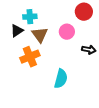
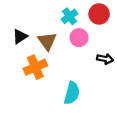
cyan cross: (30, 17) -> (70, 16), moved, turned -32

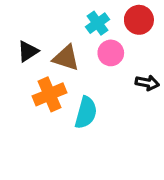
brown triangle: (47, 41) -> (66, 58), turned -36
cyan semicircle: (72, 93) -> (86, 113), moved

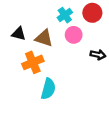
black triangle: (28, 51) -> (19, 34), turned 48
cyan semicircle: (86, 113) -> (48, 89), moved

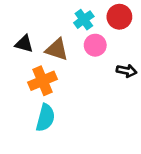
cyan semicircle: (48, 89) -> (45, 118), moved

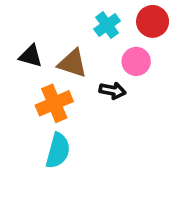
pink circle: (95, 45) -> (136, 61), moved
black arrow: (127, 71) -> (112, 91), moved

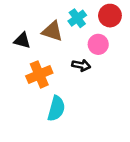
brown triangle: (72, 63) -> (52, 31), moved
cyan semicircle: (58, 151) -> (56, 108), moved

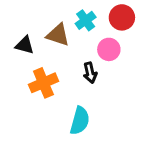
black arrow: (81, 65) -> (90, 73), turned 66
cyan semicircle: (56, 108) -> (80, 121), moved

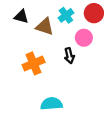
black triangle: (25, 45) -> (21, 16), moved
cyan semicircle: (80, 121) -> (51, 104), moved, turned -110

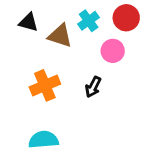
black arrow: (69, 56) -> (93, 87), moved, turned 40
cyan semicircle: (51, 104) -> (43, 140), moved

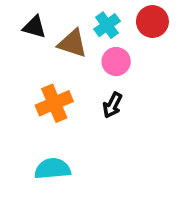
pink circle: (113, 51) -> (116, 62), moved

